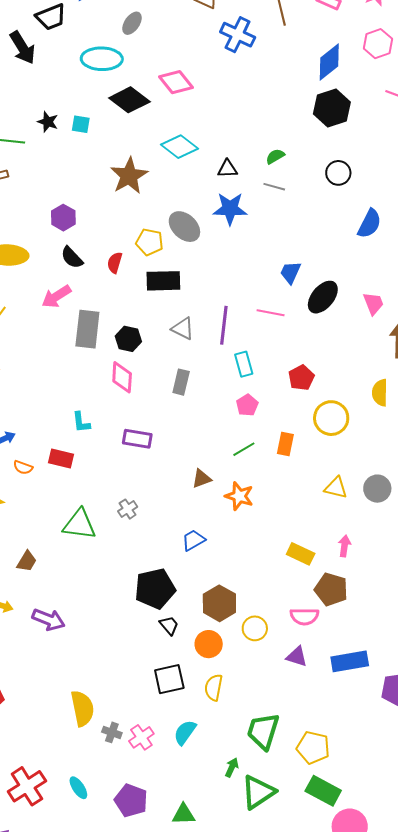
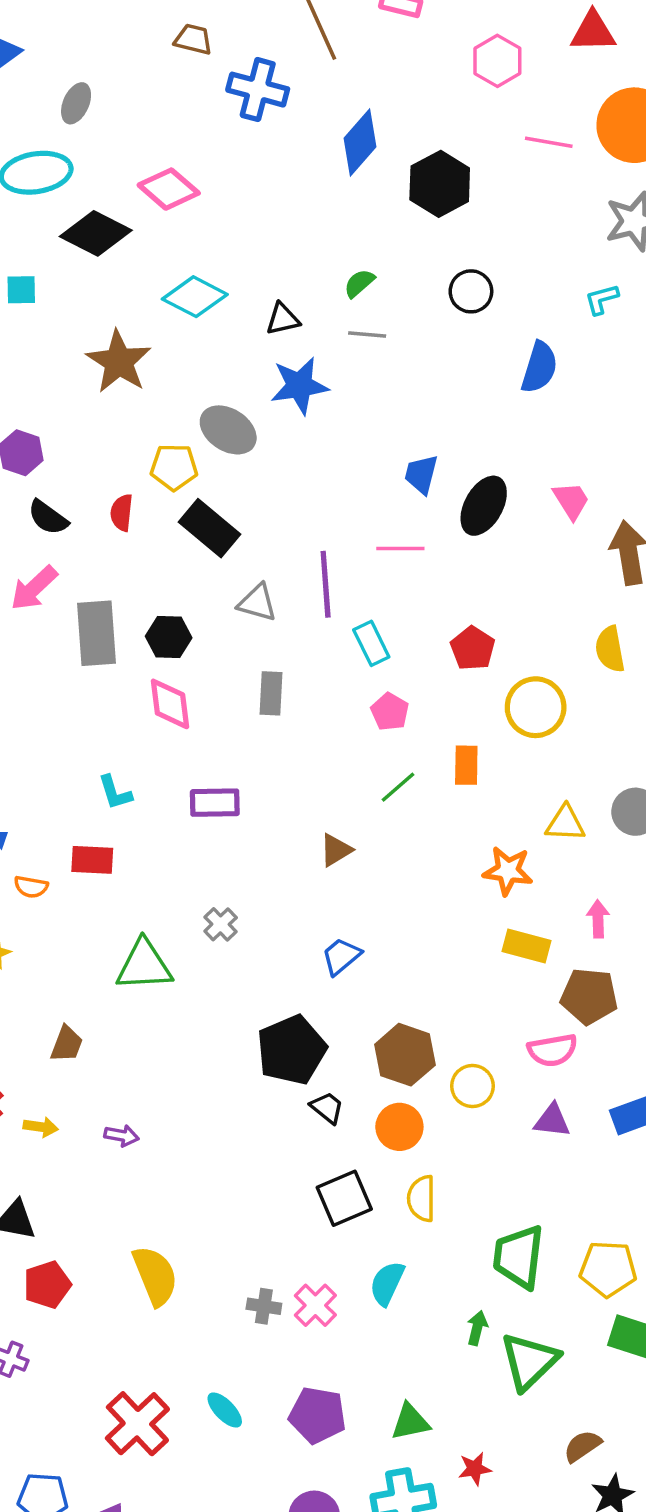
blue diamond: (329, 62) -> (360, 142), moved
black rectangle: (163, 281) -> (209, 528), turned 52
orange star: (239, 496) -> (508, 871), moved
purple arrow: (48, 620) -> (122, 1136), size x0.6
yellow semicircle: (82, 708) -> (155, 1276), moved

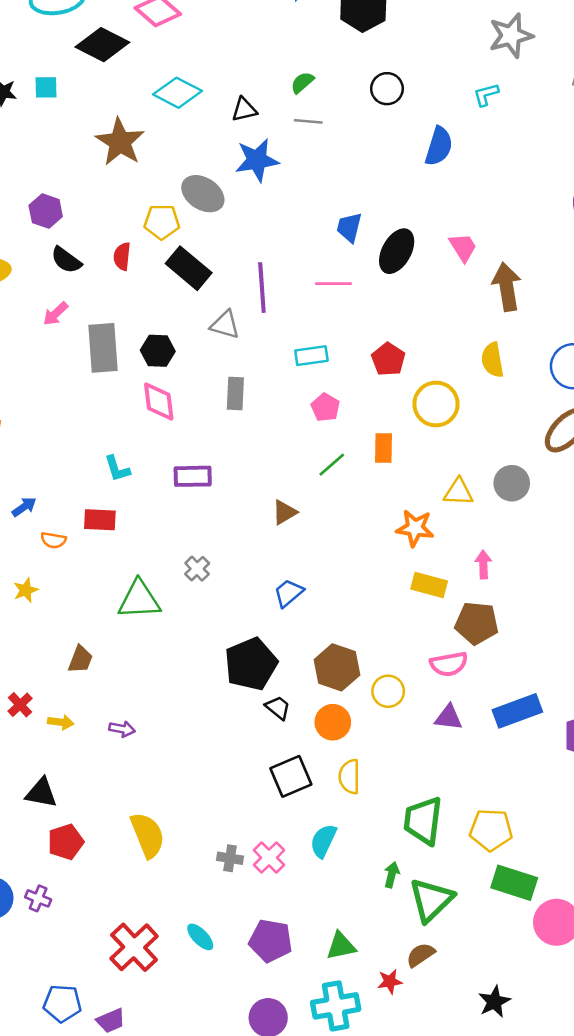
purple line: (326, 584) -> (262, 288), moved
pink arrow: (34, 588) -> (56, 314), size x0.7
cyan rectangle: (371, 643) -> (311, 356), turned -72
brown semicircle: (582, 1446) -> (421, 955), moved

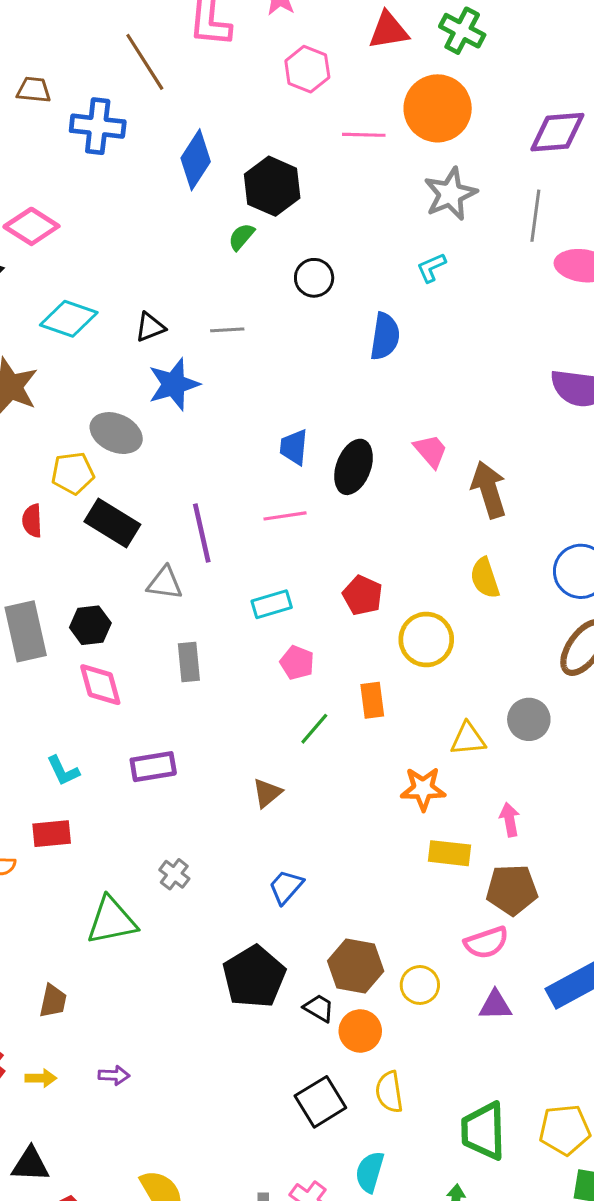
green semicircle: (302, 82) -> (241, 237), moved
black trapezoid: (278, 708) -> (319, 1008), moved

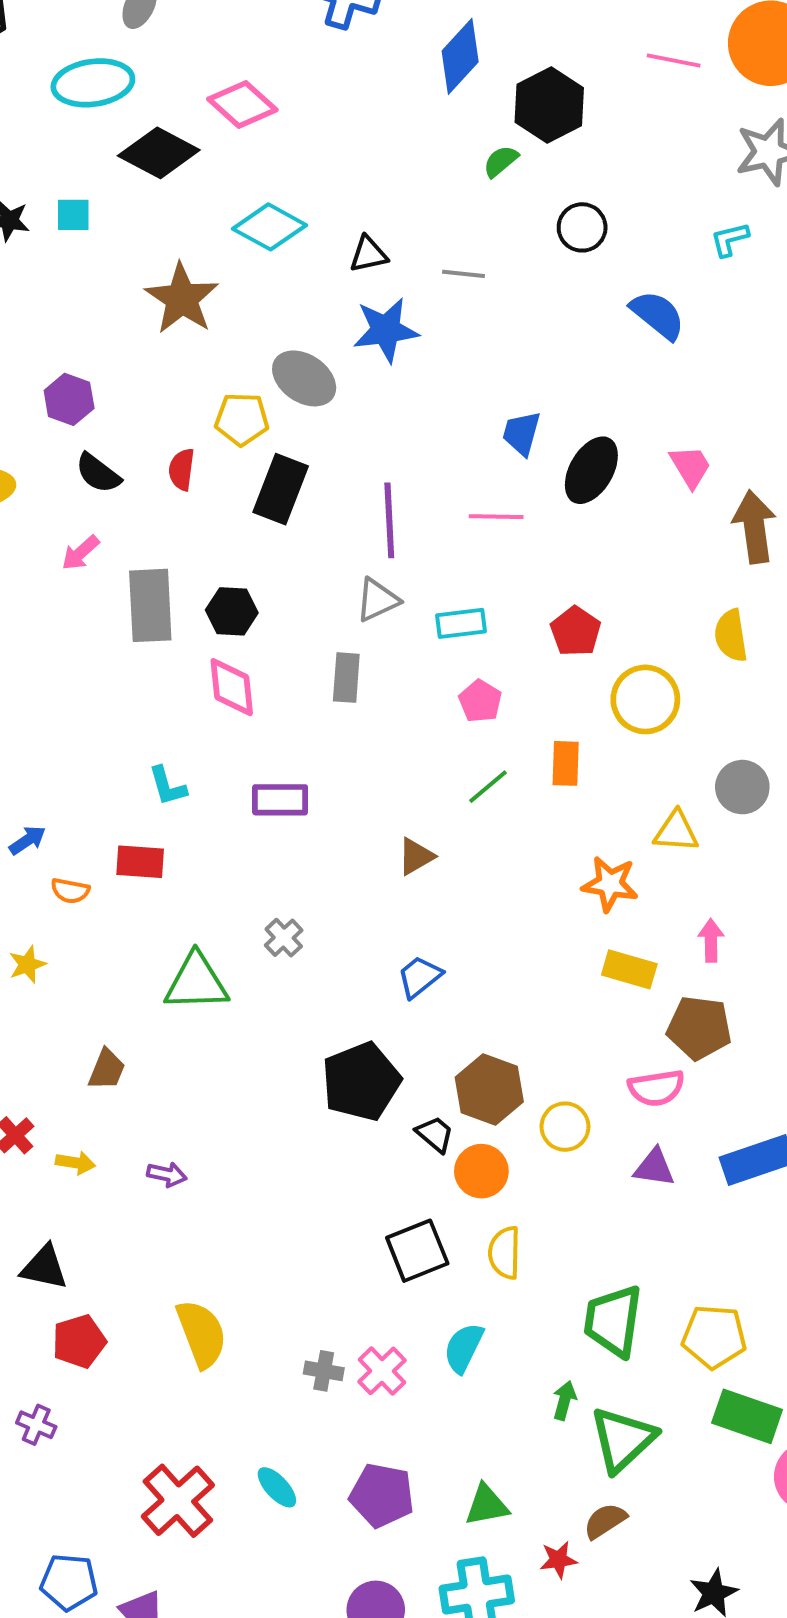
blue semicircle: (385, 336) -> (658, 315), turned -69
black rectangle: (112, 523) -> (281, 489), turned 70
gray triangle: (165, 583) -> (378, 600), moved, turned -42
gray circle: (529, 719) -> (742, 787), moved

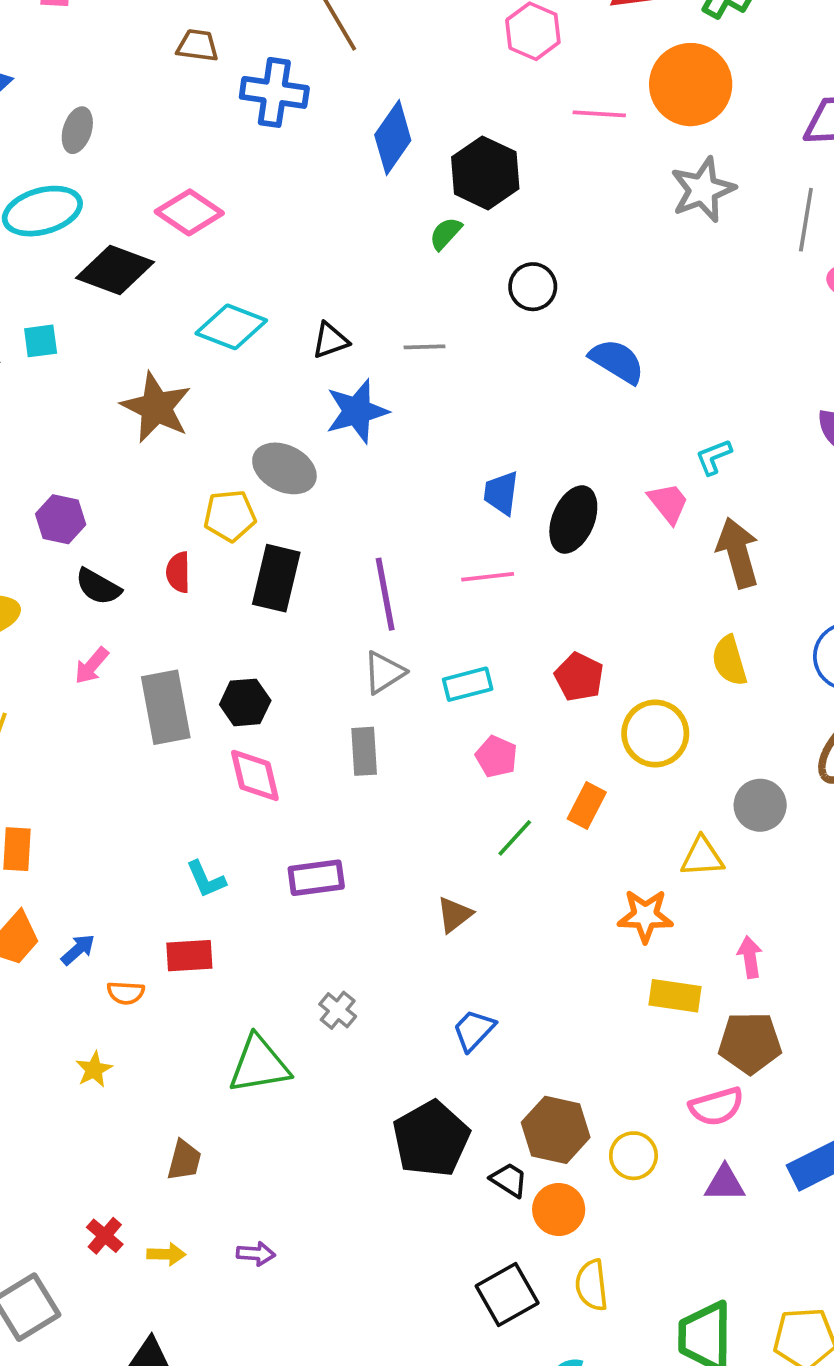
cyan L-shape: (730, 239) -> (714, 457), moved
orange rectangle: (566, 763) -> (587, 805), turned 33

